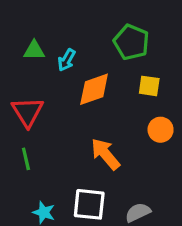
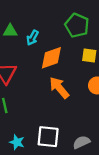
orange arrow: (105, 154) -> (59, 88), moved

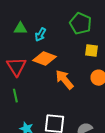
orange diamond: (51, 58) -> (44, 59), moved, turned 40

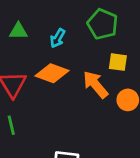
cyan arrow: (40, 34) -> (58, 38), moved
orange arrow: (64, 80) -> (96, 84), moved

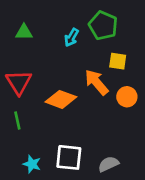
cyan arrow: (58, 38) -> (71, 37), moved
orange diamond: (52, 73) -> (61, 99), moved

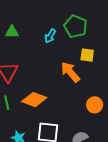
orange circle: (127, 97) -> (95, 105), moved
orange diamond: (61, 99) -> (34, 100), moved

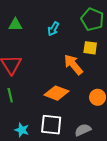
green pentagon: (76, 26) -> (92, 19), moved
orange diamond: (34, 100) -> (56, 93), moved

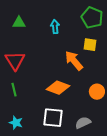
cyan arrow: (53, 29) -> (55, 27), turned 144
cyan star: (22, 130) -> (16, 123), moved

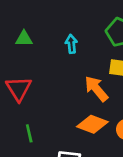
orange diamond: (58, 88) -> (92, 124), moved
green line: (14, 90) -> (29, 133), moved

